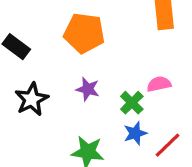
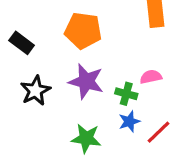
purple star: (88, 89) -> (86, 81), size x1.6
green cross: (132, 103) -> (126, 94), turned -30

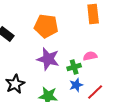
black star: (35, 91) -> (15, 84), moved
green cross: (126, 94) -> (74, 67), turned -32

